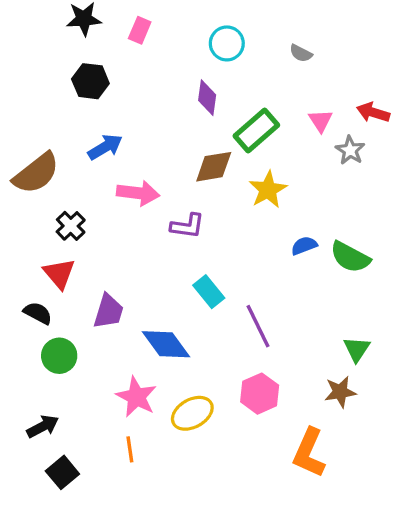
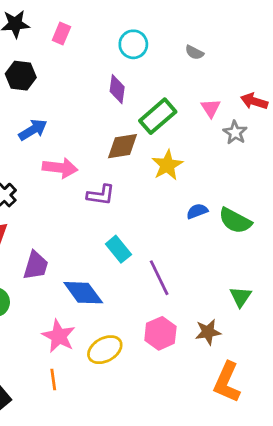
brown star: (340, 392) -> (208, 332), moved
orange L-shape: (309, 453) -> (227, 382), moved

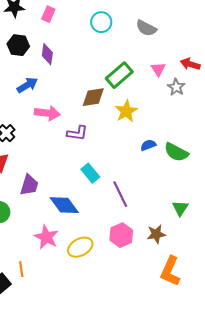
gray semicircle: (194, 52) -> (146, 28), size x1.5
purple diamond: (117, 89) -> (47, 54), moved
orange line: (53, 379) -> (21, 269), moved

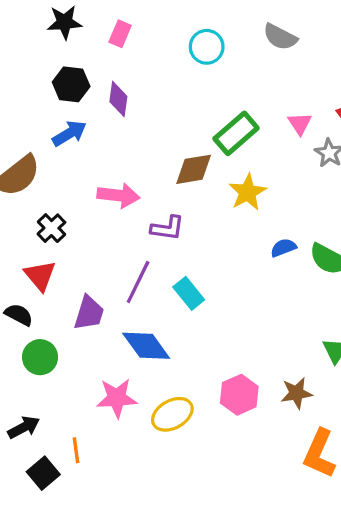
gray semicircle: (146, 28) -> (280, 37), moved
blue arrow: (27, 85) -> (69, 133), moved
purple line: (120, 194) -> (138, 282), moved, turned 52
pink star: (46, 237) -> (117, 398), turned -30

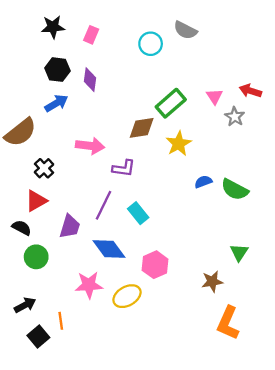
gray semicircle: (280, 37) -> (185, 30), moved
red triangle: (40, 275) -> (36, 201), turned 40
pink hexagon: (239, 395) -> (155, 265), moved

